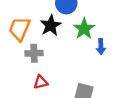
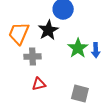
green star: (84, 29) -> (78, 48), moved

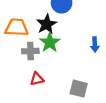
orange trapezoid: (19, 33) -> (17, 27), turned 70
green star: (78, 48) -> (50, 42), moved

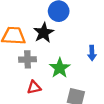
green star: (50, 42) -> (60, 68), moved

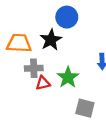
red triangle: (34, 87) -> (43, 83), moved

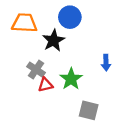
orange trapezoid: (19, 43) -> (24, 23), moved
gray cross: (34, 68) -> (36, 70), turned 36

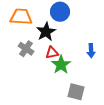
gray cross: (36, 70) -> (26, 49), moved
red triangle: (45, 85) -> (52, 53), moved

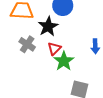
red triangle: (52, 53) -> (54, 48), turned -32

